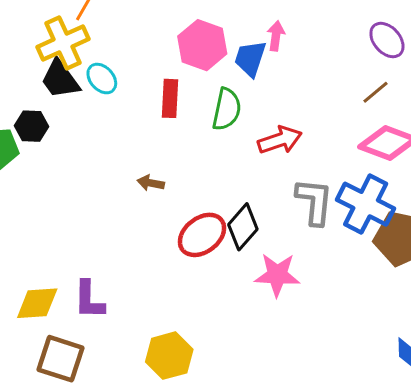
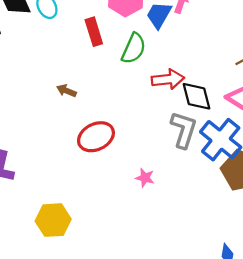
red rectangle: (170, 98) -> (94, 32), turned -32
black diamond: (243, 227) -> (196, 96), moved, turned -68
pink star: (277, 275) -> (145, 178), size x0.6

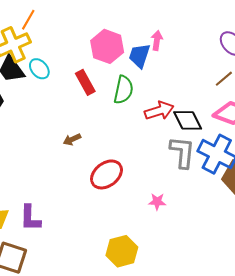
brown arrow: (66, 91) -> (72, 139), turned -36
yellow hexagon: (53, 220) -> (122, 251), moved

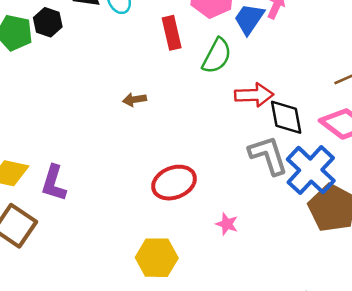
gray L-shape: (182, 152) -> (268, 155), turned -40
red ellipse: (107, 174) -> (174, 183), moved
pink star: (157, 202) -> (227, 224), moved

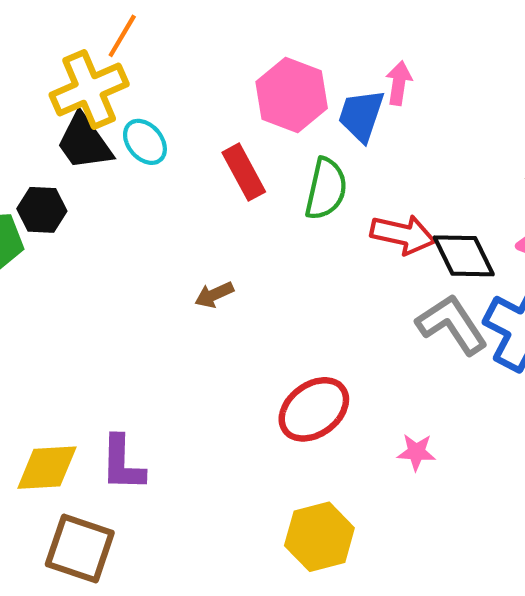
red arrow: (254, 95) -> (403, 234), turned 30

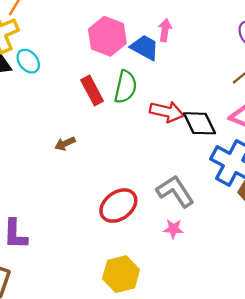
blue trapezoid: (361, 115) -> (145, 47), turned 100
red rectangle: (244, 172) -> (92, 90), moved
gray L-shape: (452, 324) -> (175, 191), moved

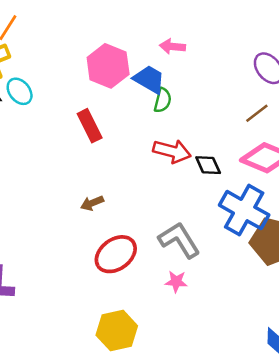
pink arrow: (165, 30) -> (172, 46), moved, turned -95
green semicircle: (126, 87) -> (163, 100), moved, size x0.7
black diamond: (199, 123) -> (208, 165), size x0.7
brown arrow: (65, 144) -> (92, 203), moved

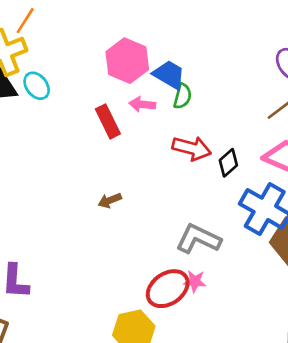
pink arrow: (172, 46) -> (142, 104), moved
black diamond: (208, 165) -> (228, 163), turned 72
gray L-shape: (179, 240) -> (198, 239), turned -33
red ellipse: (116, 254) -> (168, 289), moved

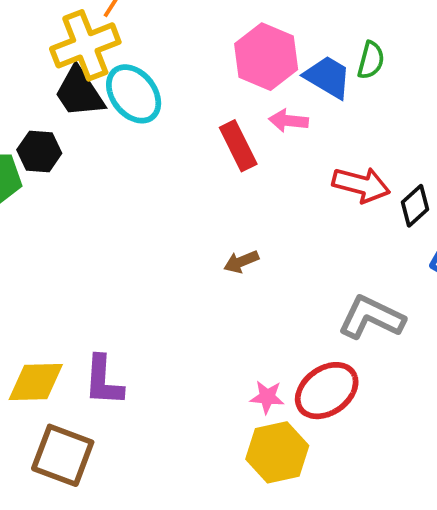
cyan ellipse: (37, 86) -> (134, 94), size x1.4
green semicircle: (183, 96) -> (371, 60), moved
pink star: (195, 281) -> (267, 397), moved

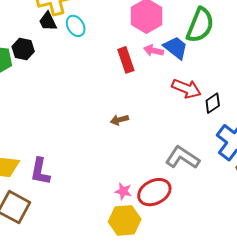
green semicircle: (371, 60) -> (200, 25), size x1.8
blue trapezoid: (328, 77) -> (176, 48), moved
black trapezoid: (79, 92) -> (48, 21), size x0.7
cyan ellipse: (134, 94) -> (76, 26), size x0.7

